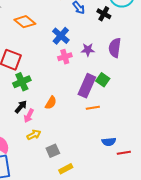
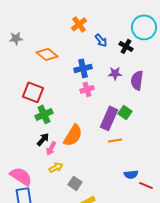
blue cross: (61, 36) -> (83, 68), turned 36
purple star: (88, 50) -> (115, 73), moved
orange semicircle: (51, 103) -> (73, 135), size x1.6
gray square: (53, 151) -> (75, 183), turned -32
red line: (124, 153) -> (146, 185), turned 32

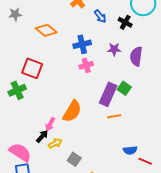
green cross: (44, 114) -> (17, 90), moved
black arrow: (43, 139) -> (42, 136), moved

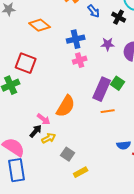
pink arrow: (50, 124) -> (44, 119), turned -80

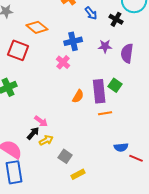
pink cross: (80, 60) -> (63, 62), moved, turned -32
red square: (26, 63) -> (18, 50), moved
purple rectangle: (102, 89) -> (99, 91), turned -30
orange semicircle: (66, 106) -> (78, 96), moved, size x0.6

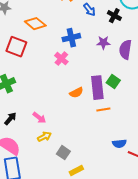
orange semicircle: (78, 96) -> (76, 93), turned 32
black arrow: (33, 133) -> (10, 119), moved

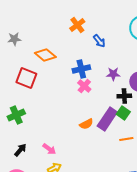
black cross: (114, 16) -> (124, 96), moved, turned -32
pink cross: (61, 59) -> (84, 86), moved
purple rectangle: (97, 88) -> (107, 119), turned 40
orange line: (103, 110) -> (126, 139), moved

